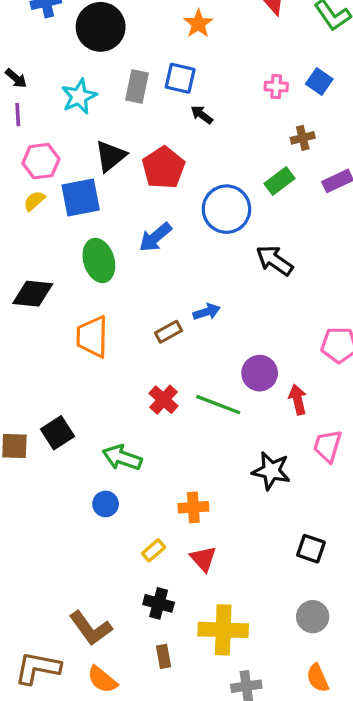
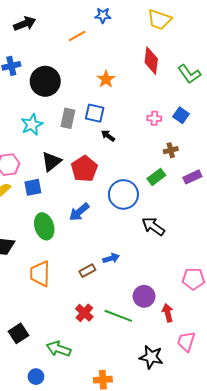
blue square: (81, 198) -> (33, 187), size x0.7
blue circle: (106, 504) -> (36, 377), moved

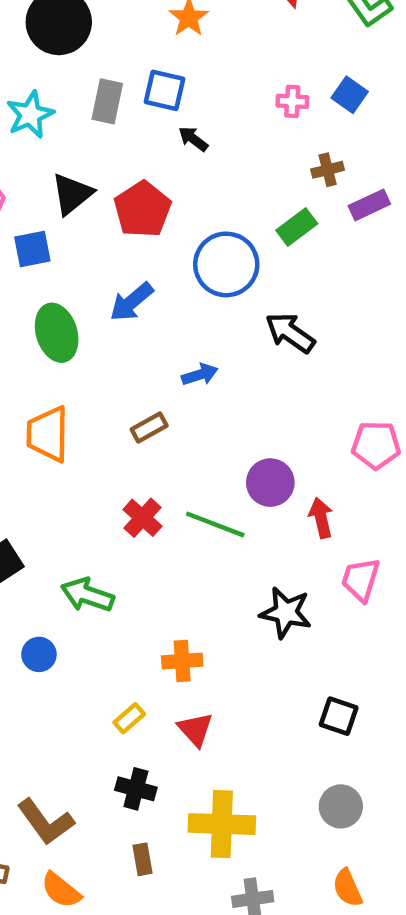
purple rectangle: (192, 177) -> (369, 205), moved
blue arrow: (111, 258) -> (200, 375), moved

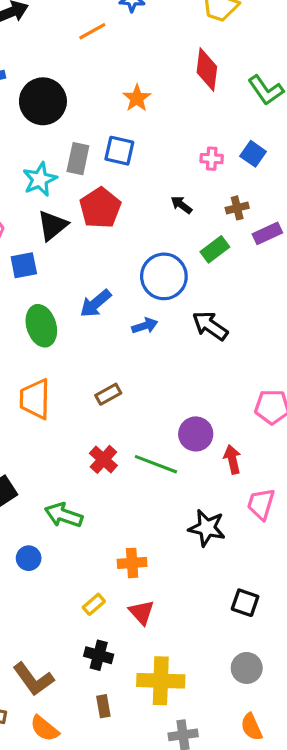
cyan star: (30, 115) -> (40, 179), moved
black arrow: (193, 139) -> (181, 205), moved
red pentagon: (143, 209) -> (100, 208), moved
blue arrow: (200, 375) -> (145, 326), moved

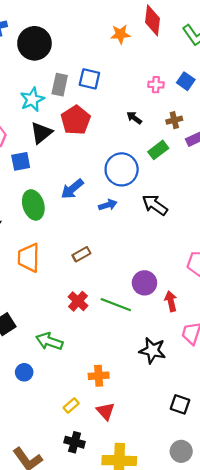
orange star: (137, 98) -> (120, 34), moved, turned 30

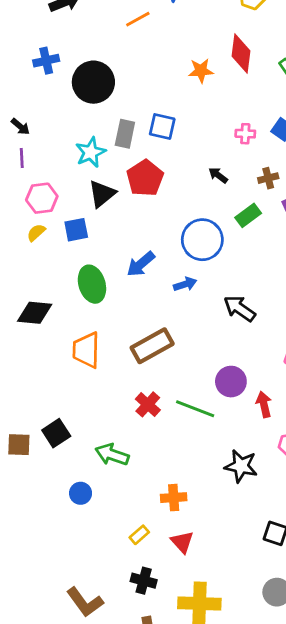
black arrow: (155, 205) -> (240, 308), moved
brown rectangle: (81, 254) -> (152, 346), size x1.8

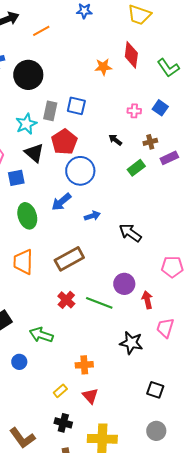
orange line: (138, 19) -> (41, 31), moved
black triangle: (102, 194) -> (34, 153), turned -40
blue circle: (202, 240) -> (80, 171), moved

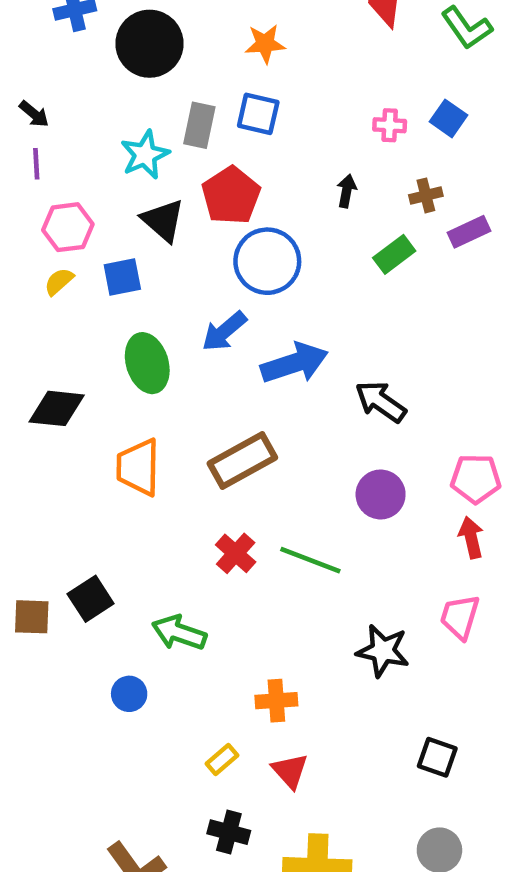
orange star: (103, 67) -> (265, 44), moved
black arrow: (115, 140) -> (347, 191), turned 64
blue arrow: (92, 216) -> (294, 363), size x1.8
purple circle: (124, 284) -> (381, 494), moved
red arrow: (147, 300) -> (471, 538), moved

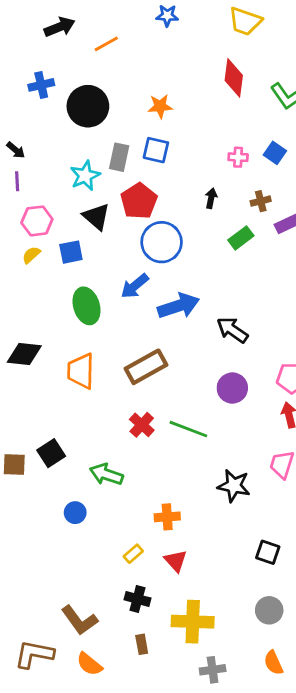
black diamond: (57, 408) -> (24, 354), moved

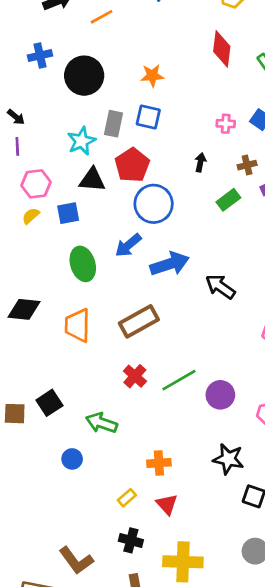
black triangle: (96, 217) -> (92, 180), turned -36
purple circle: (232, 388) -> (220, 395), moved
green line: (188, 429) -> (179, 380), turned -51
black star: (234, 486) -> (228, 459), moved

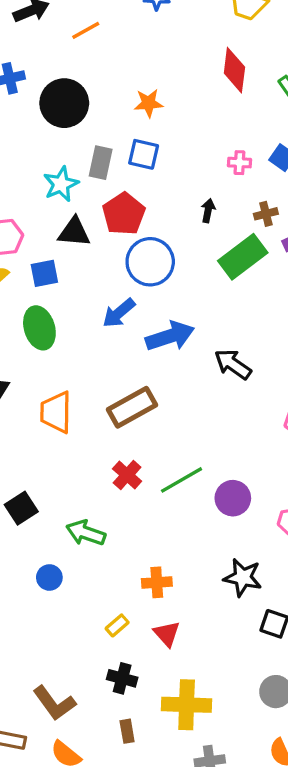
green rectangle: (228, 200) -> (243, 257), size x1.6
green ellipse: (83, 264) -> (39, 328), moved

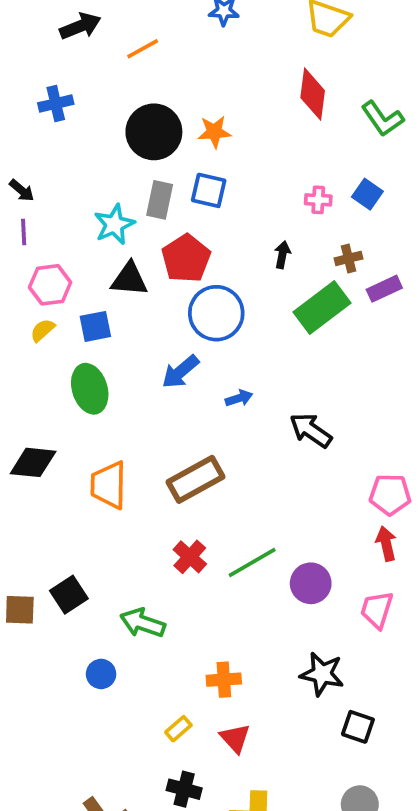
black circle: (64, 103) -> (154, 132), moved
blue arrow: (170, 336) -> (239, 398), size x0.5

